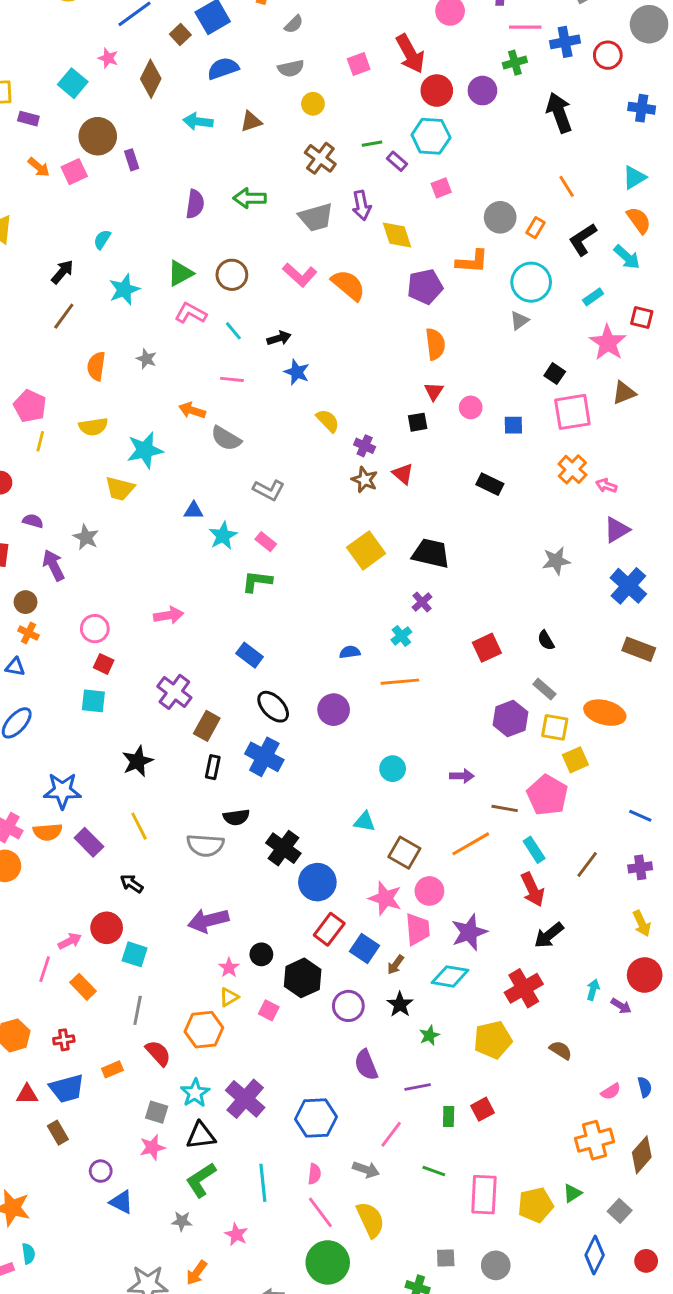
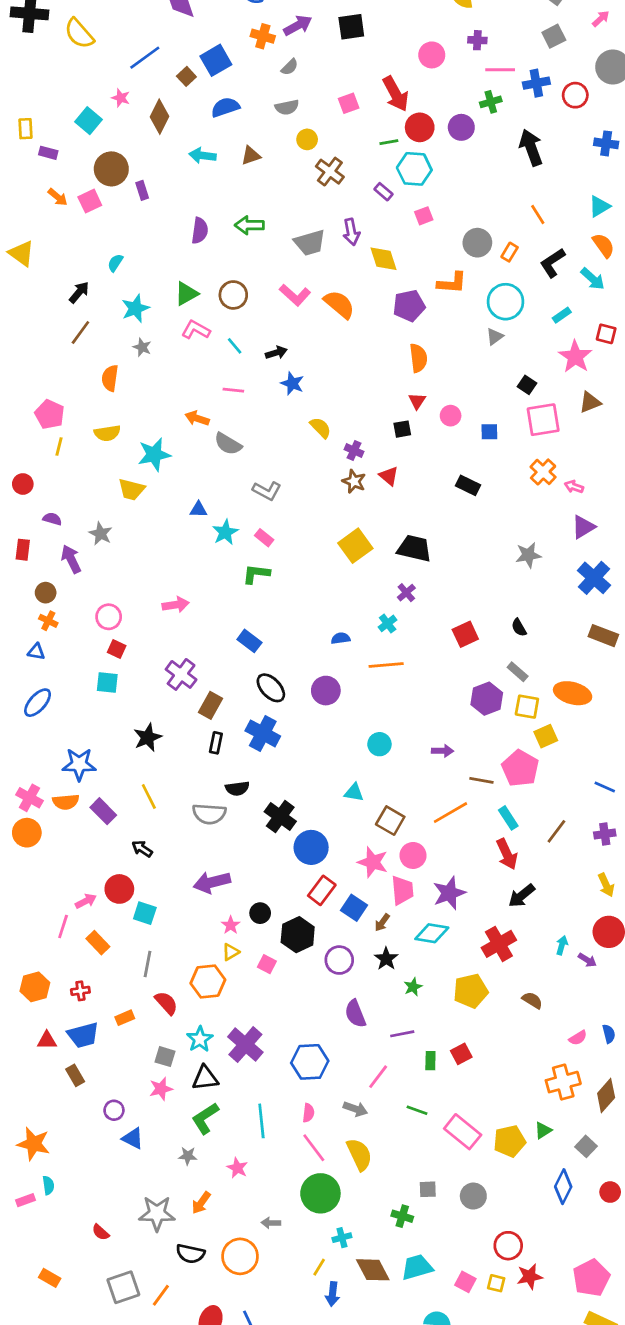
green line: (372, 144) -> (389, 142), moved
brown cross: (320, 158) -> (330, 172), moved
gray star: (146, 359) -> (142, 347), moved
pink rectangle: (484, 1195) -> (463, 1132), turned -54

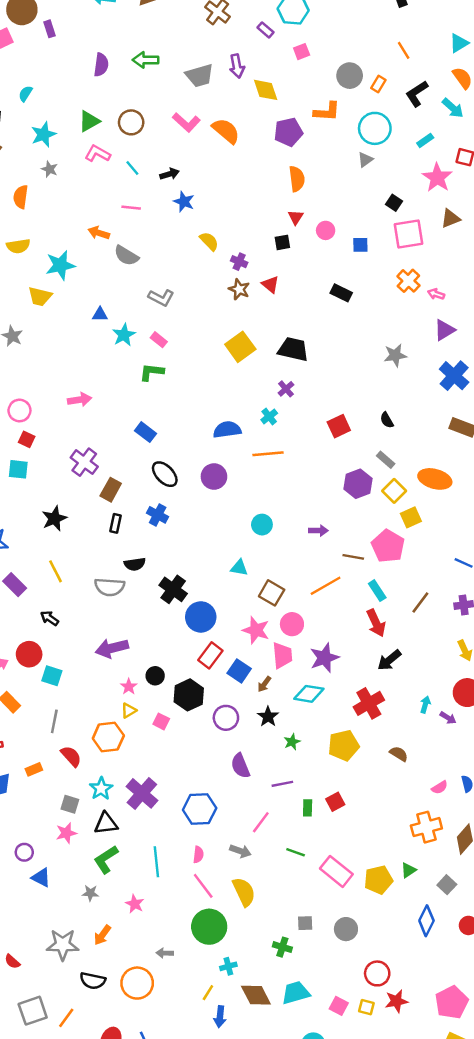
blue semicircle: (341, 638) -> (227, 430), size x1.6
yellow square: (527, 707) -> (394, 491), turned 35
blue cross: (263, 733) -> (158, 515), size x0.7

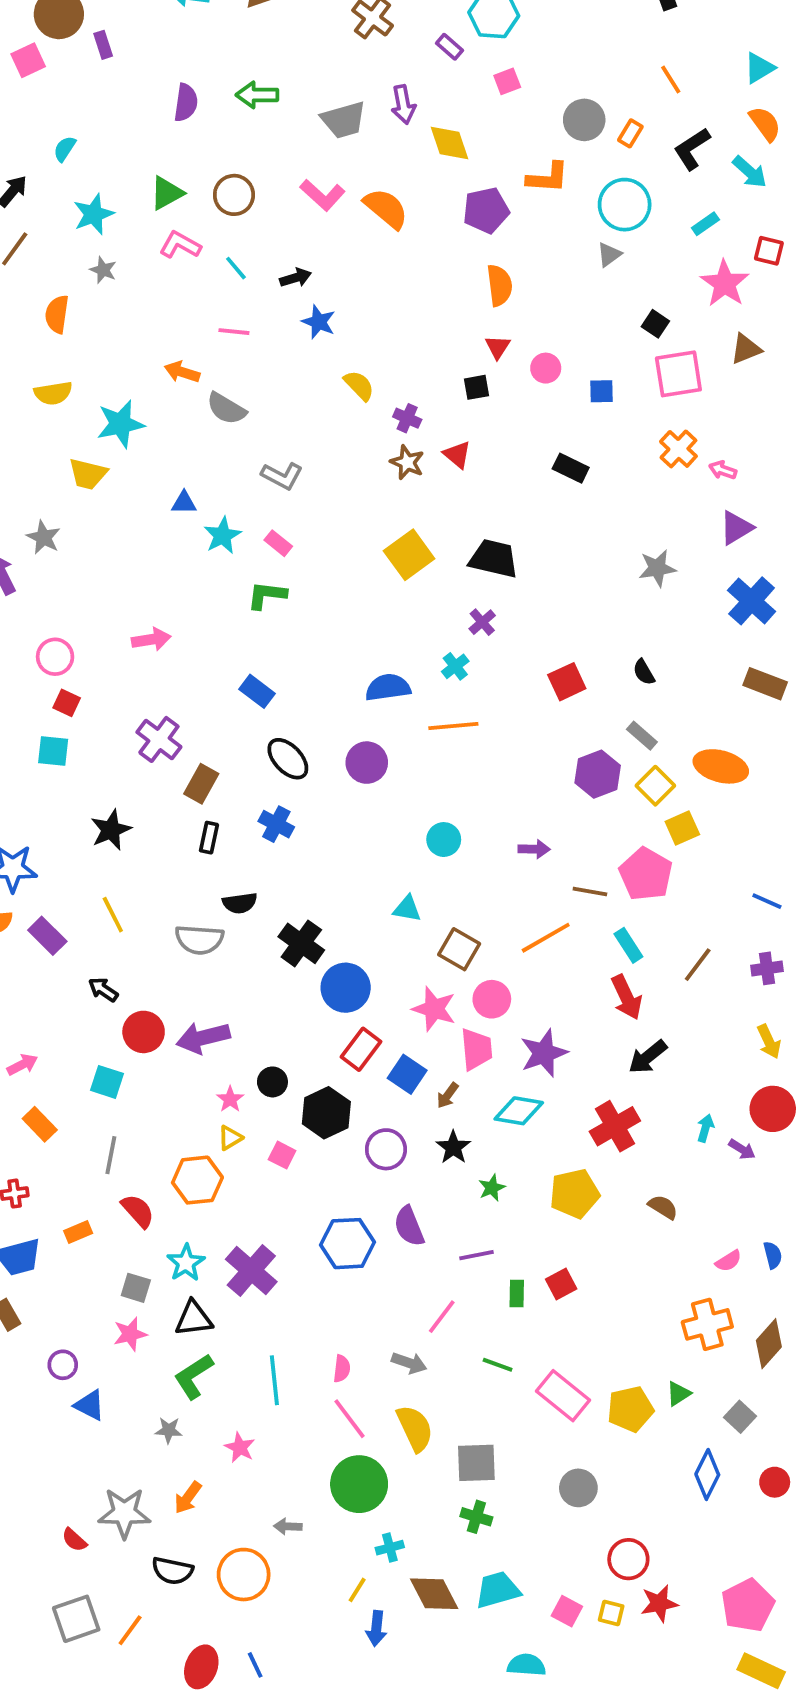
red circle: (29, 654) -> (144, 1032), moved
blue hexagon: (200, 809) -> (348, 1244), moved
gray square: (305, 923) -> (476, 1463), moved, size x1.6
red semicircle: (12, 961) -> (74, 1540), moved

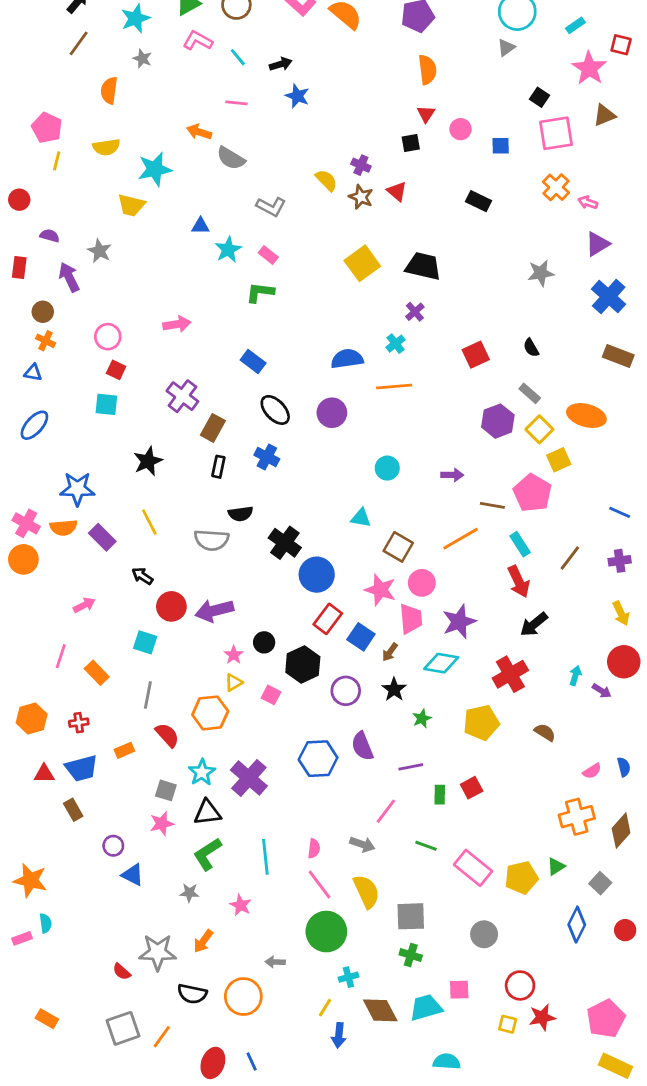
yellow semicircle: (359, 385) -> (326, 180), moved
pink arrow: (22, 1065) -> (84, 605), moved
pink square: (567, 1611) -> (459, 990), moved, turned -30

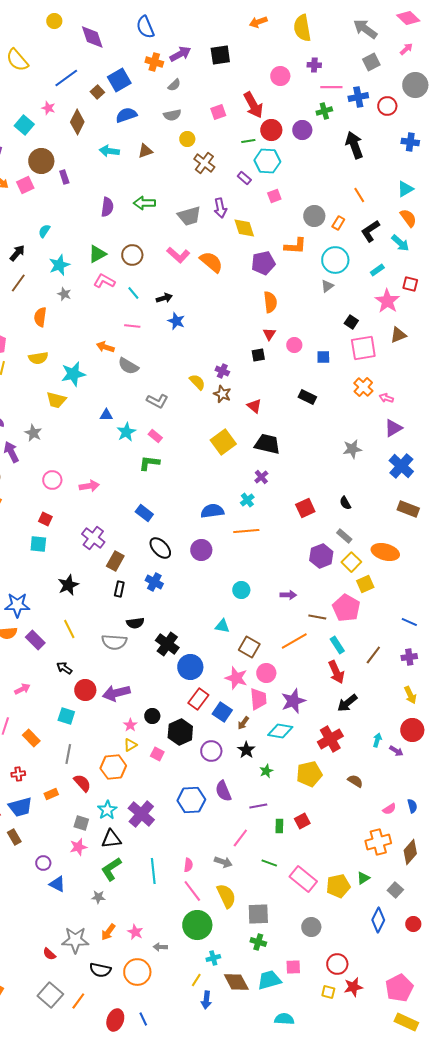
red triangle: (397, 191) -> (254, 406), moved
pink circle: (108, 337) -> (52, 480), moved
pink star: (241, 905) -> (135, 932), moved
gray square: (123, 1028) -> (50, 995), turned -30

